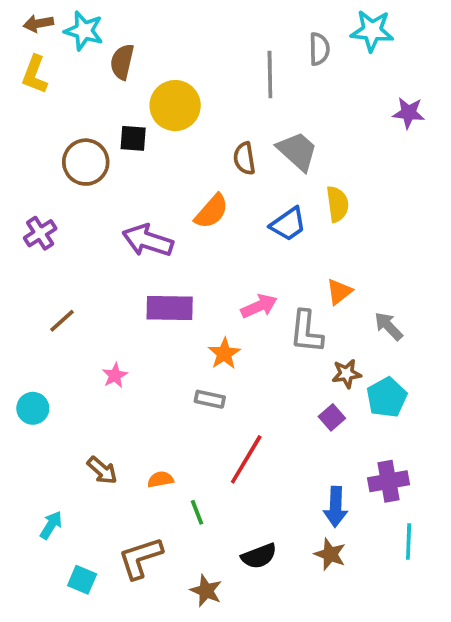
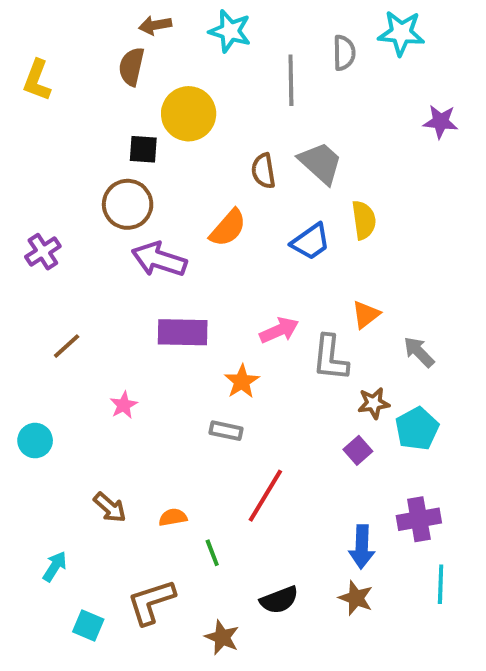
brown arrow: (38, 23) -> (155, 25), moved
cyan star: (84, 31) -> (230, 31), moved
brown circle: (86, 162) -> (128, 204), moved

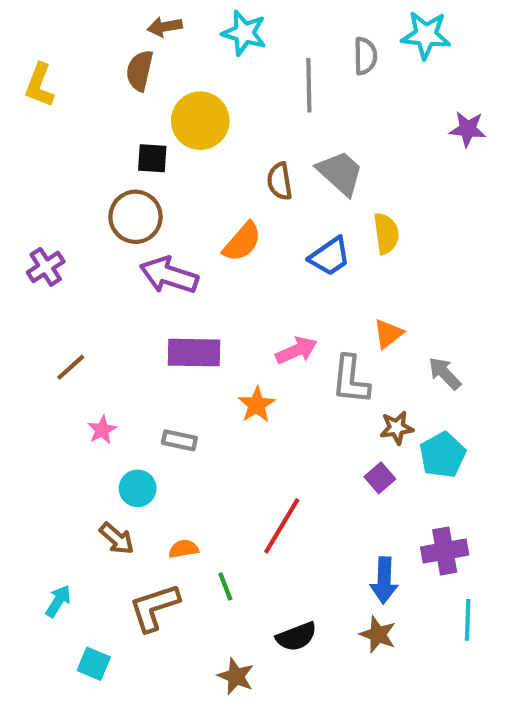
pink star: (124, 405) -> (102, 430), moved
gray rectangle: (226, 431) -> (179, 440), moved
cyan circle: (35, 441) -> (138, 488), moved
brown L-shape: (151, 602) -> (154, 607), moved

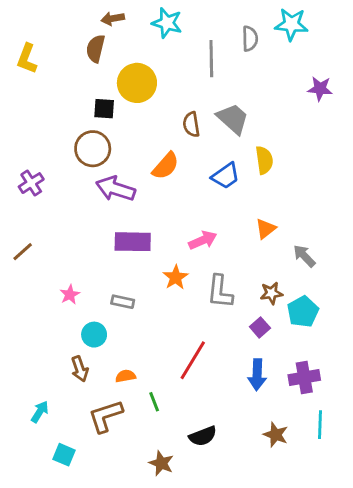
brown line: (71, 367) -> (23, 252), moved
gray L-shape: (351, 380) -> (220, 292), moved
brown arrow: (117, 538) -> (80, 369), turned 30
blue arrow: (384, 580) -> (257, 375), moved
brown star: (378, 635) -> (276, 435), moved

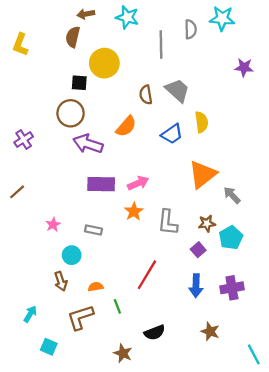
orange triangle: (266, 229) -> (203, 174), size x1.8
pink arrow: (203, 240) -> (138, 183), moved
cyan line: (320, 425) -> (254, 354), moved, turned -30

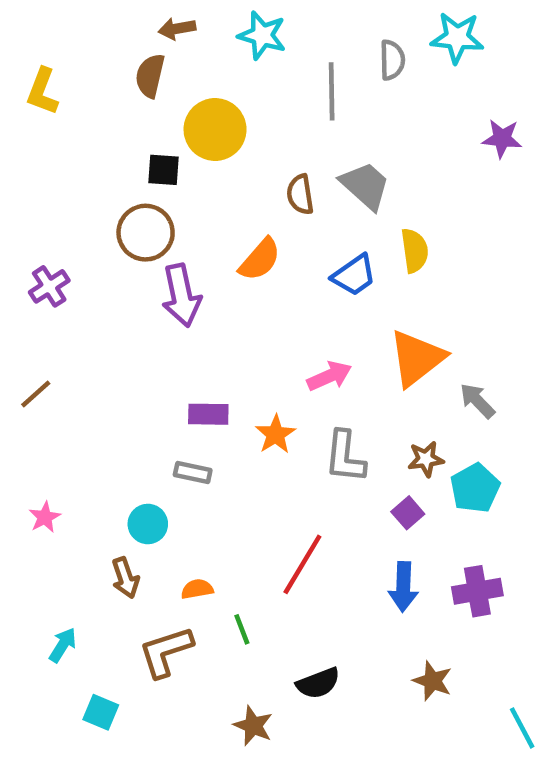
purple arrow: (88, 144) -> (181, 295), turned -120
pink arrow: (138, 183) -> (329, 376), moved
purple rectangle: (101, 184) -> (208, 414), moved, size x0.7
pink star: (53, 225) -> (45, 517), moved

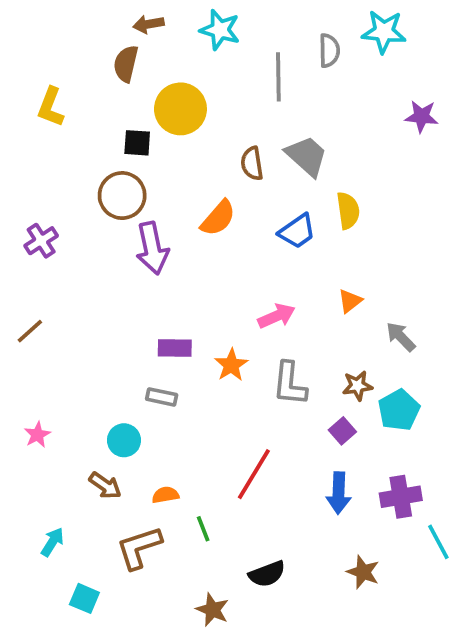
yellow L-shape: (42, 91) -> (51, 107), moved
orange triangle: (417, 358) -> (350, 301), size x0.5
brown arrow: (125, 578) -> (105, 485), turned -36
cyan line: (522, 728) -> (438, 542), moved

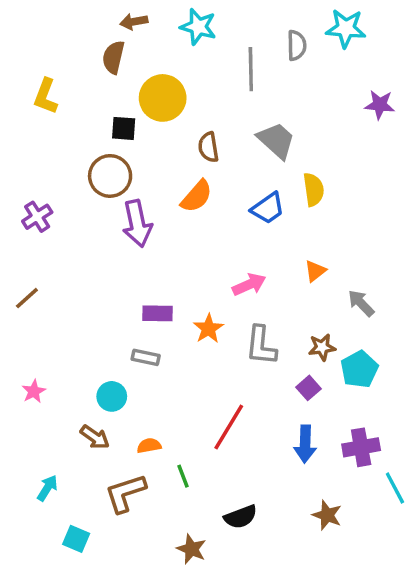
brown semicircle: (252, 164) -> (208, 147), moved

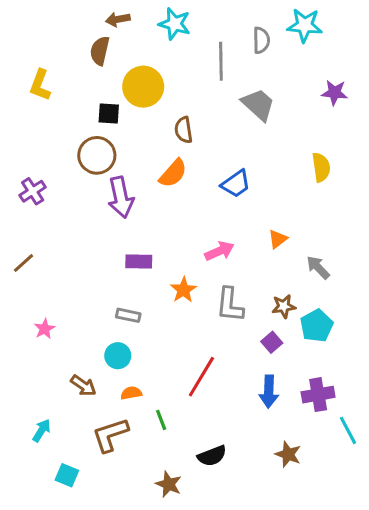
gray trapezoid: (276, 140) -> (258, 105), moved
yellow semicircle: (314, 190) -> (321, 167), moved
purple rectangle: (158, 313) -> (139, 262), moved
pink star: (34, 391) -> (45, 329), moved
cyan circle: (112, 396) -> (118, 356), moved

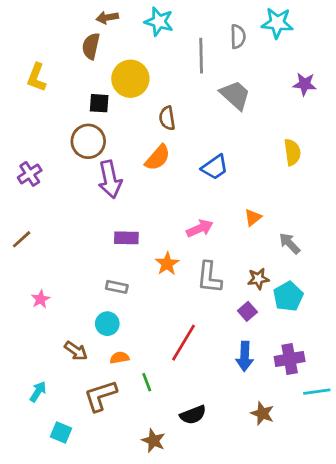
cyan line: (348, 430) -> (317, 392), turned -70

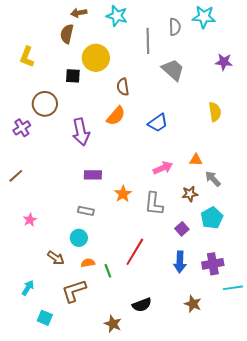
brown circle: (88, 141) -> (45, 104), moved
orange triangle: (253, 218) -> (196, 160), moved, turned 40
pink arrow: (200, 228) -> (163, 168), moved
brown star: (258, 279) -> (190, 194), moved
green line: (147, 382) -> (108, 271), moved

